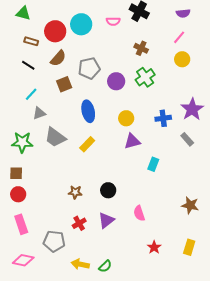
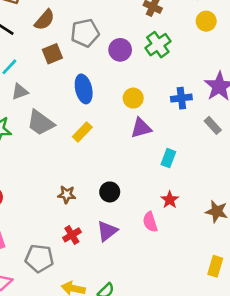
red star: (154, 247) -> (170, 200), moved

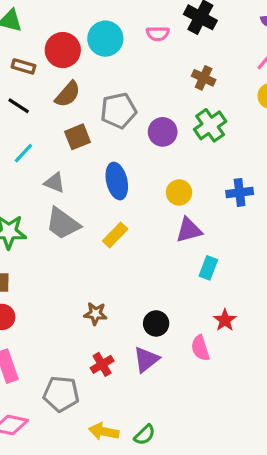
gray triangle: (20, 92) -> (55, 183), moved, turned 42
cyan rectangle: (168, 158) -> (208, 268), moved
black circle: (110, 192) -> (156, 323), moved

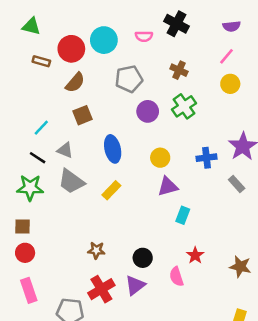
black line: (19, 106) -> (38, 158), moved
gray pentagon: (118, 111) -> (129, 79), moved
red cross: (102, 364) -> (101, 289), size x1.5

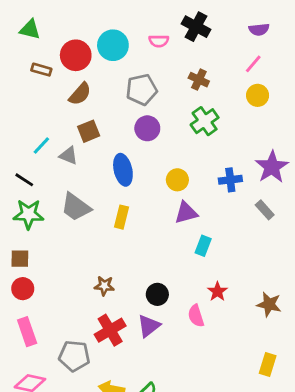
purple circle: (148, 111) -> (147, 128), moved
gray triangle: (65, 150) -> (69, 155), moved
black line: (38, 158) -> (24, 180), moved
yellow rectangle: (111, 190) -> (122, 217), turned -30

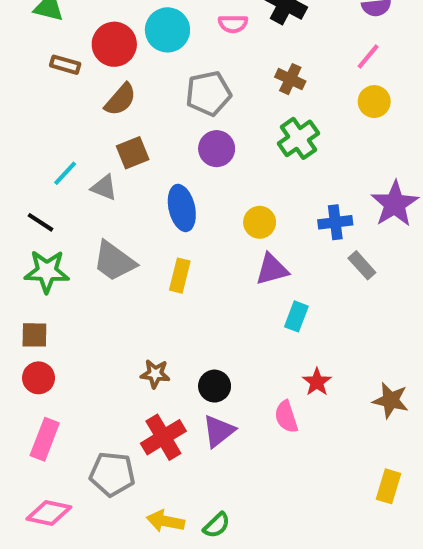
gray rectangle: (265, 210) -> (362, 265), moved
black circle: (157, 294) -> (215, 386), moved
pink rectangle: (27, 332) -> (45, 439), turned 40

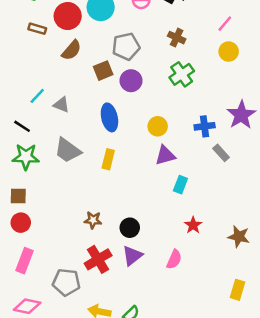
brown square: (133, 153) -> (103, 71), moved
pink semicircle: (286, 417) -> (174, 259), moved, turned -138

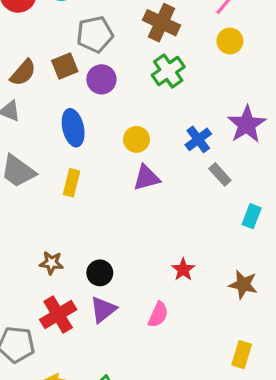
brown cross: (177, 38) -> (162, 23), size x1.5
brown semicircle: (71, 50) -> (23, 73), moved
blue cross: (205, 126) -> (198, 139), turned -30
cyan rectangle: (180, 185) -> (252, 216), moved

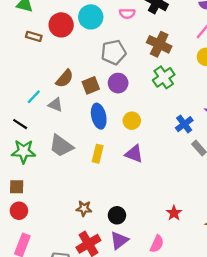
brown square: (65, 66) -> (91, 85), moved
yellow circle: (136, 139) -> (132, 121), moved
purple triangle: (147, 178) -> (134, 154), moved, turned 36

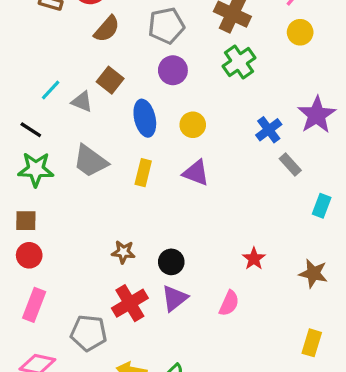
brown semicircle: (65, 79) -> (107, 29), moved
brown square: (91, 85) -> (110, 80), moved, turned -30

